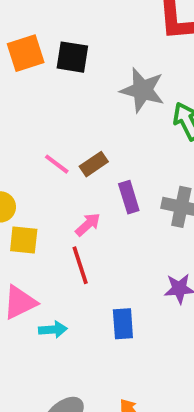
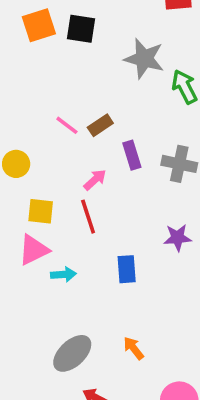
yellow square: (24, 240) -> (41, 211), moved

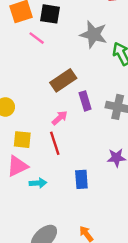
pink line: (67, 125) -> (37, 38), moved
brown rectangle: (100, 125) -> (63, 80), size x1.5

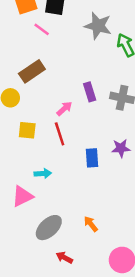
brown rectangle: (63, 80) -> (32, 71), moved
pink triangle: (17, 166) -> (22, 196), moved
blue rectangle: (81, 179) -> (92, 158), moved

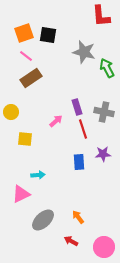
pink line: (42, 29) -> (26, 56), moved
brown rectangle: (32, 71) -> (31, 78), moved
red line: (60, 134) -> (83, 129), moved
red arrow: (64, 258) -> (71, 241), moved

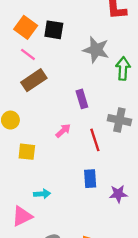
orange square: (24, 33) -> (26, 27), turned -36
green arrow: (107, 68) -> (123, 68), turned 30
purple rectangle: (77, 107) -> (82, 99), moved
purple star: (103, 154) -> (118, 194), moved

